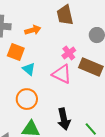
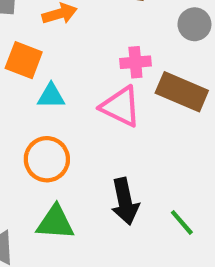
pink cross: (69, 53) -> (135, 62), turned 32
cyan triangle: (29, 69) -> (51, 96), turned -40

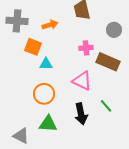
pink triangle: (121, 107) -> (82, 81), moved
green line: (182, 222) -> (106, 106), moved

